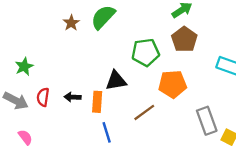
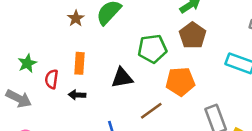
red semicircle: (43, 97) -> (52, 79), moved
orange rectangle: (97, 102) -> (80, 63), moved

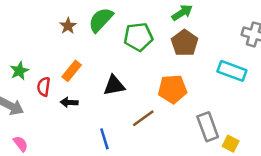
green pentagon: (152, 49) -> (138, 37), moved
orange rectangle: (80, 63) -> (72, 71), turned 35

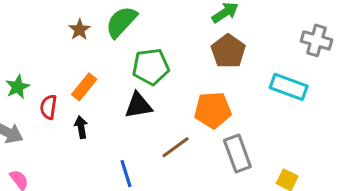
green pentagon: (138, 37) -> (151, 67), moved
black arrow: (69, 102) -> (81, 127), turned 77
gray rectangle: (208, 127) -> (237, 153), moved

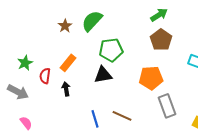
brown line: (176, 147) -> (122, 116), moved, turned 60

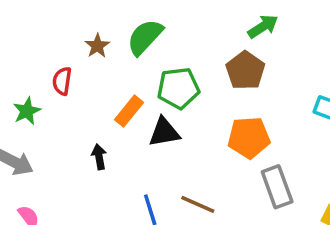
brown pentagon: (161, 40) -> (245, 70), moved
orange rectangle: (68, 63) -> (129, 111), moved
red semicircle: (45, 76) -> (62, 81), moved

